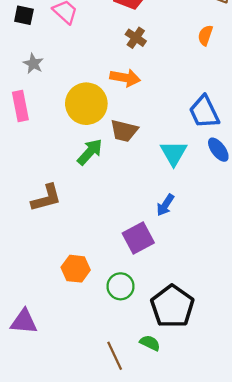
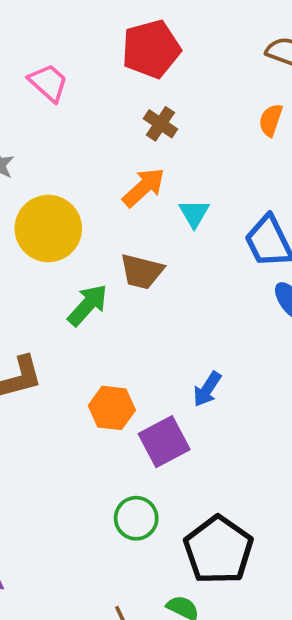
orange arrow: (125, 78) -> (144, 187), turned -52
yellow circle: (86, 104) -> (48, 228), moved
cyan triangle: (174, 153) -> (194, 214), moved, size x0.7
orange hexagon: (76, 269) -> (112, 408), moved

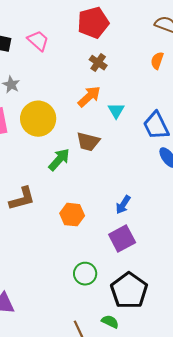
purple square: (164, 442) -> (122, 239), moved

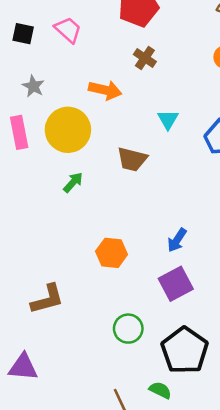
orange arrow: (89, 97) -> (105, 90), moved, turned 55
green arrow: (59, 160) -> (73, 182), moved, size x0.7
brown L-shape: (22, 199) -> (47, 299), moved

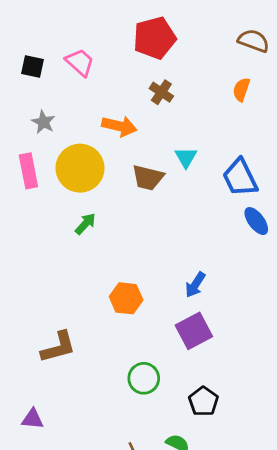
brown trapezoid: (132, 159) -> (148, 178), moved
black pentagon: (185, 350) -> (203, 401), size x0.6
purple triangle: (23, 367) -> (33, 419), size x0.7

